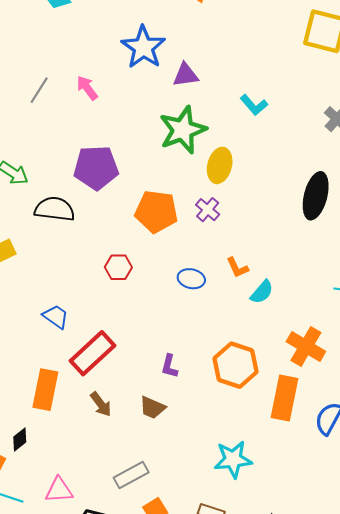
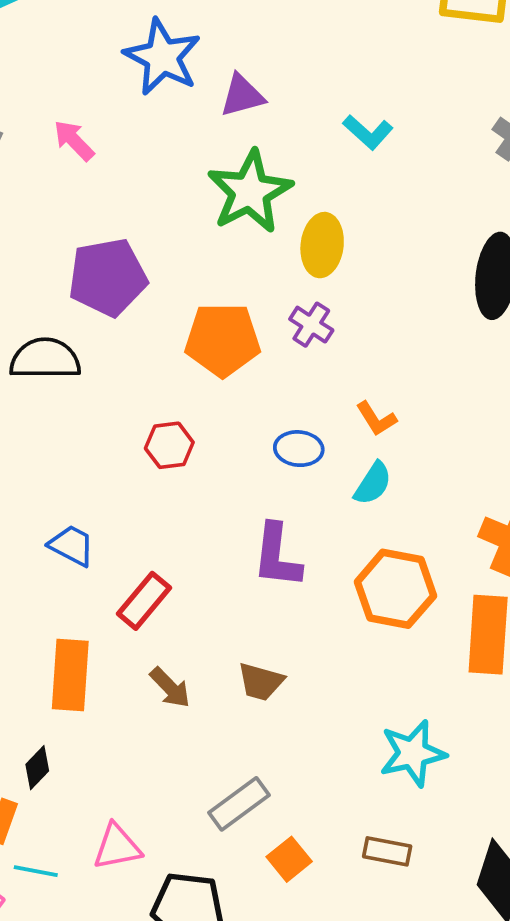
cyan semicircle: (262, 292) -> (373, 483), moved
red rectangle: (92, 353) -> (144, 601), size x0.7
purple L-shape: (169, 366) -> (277, 556), moved, size x1.6

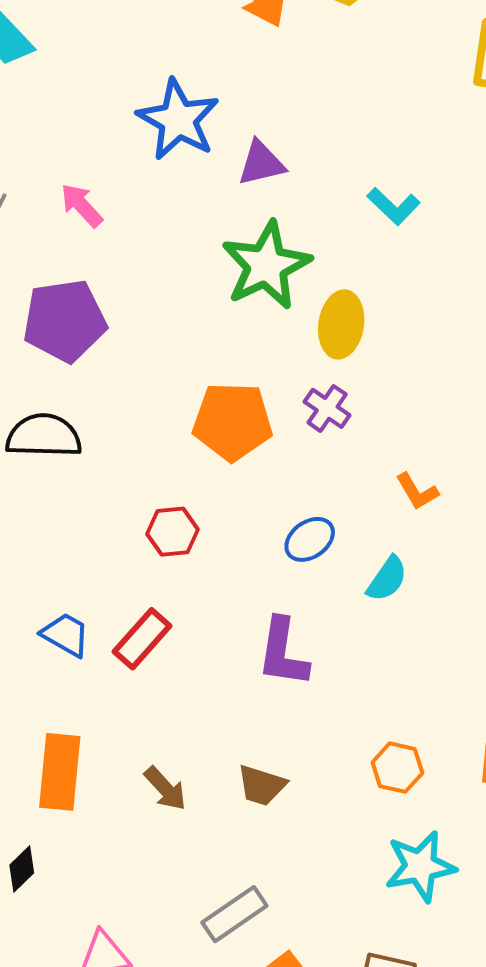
purple pentagon: (108, 277) -> (65, 321), moved
orange L-shape: (376, 419) -> (417, 491), moved
blue ellipse: (299, 449) -> (310, 539), turned -42
orange hexagon: (395, 589) -> (397, 768), moved, size x0.6
red rectangle: (144, 601) -> (142, 639), moved

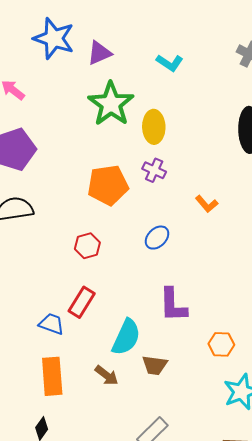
cyan semicircle: (387, 579) -> (126, 337), moved, size x1.5
blue trapezoid: (66, 635) -> (51, 324), moved
purple L-shape: (283, 653) -> (173, 305), moved

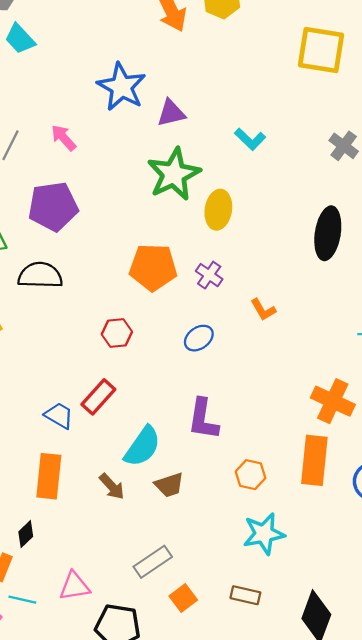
purple cross: (154, 170) -> (209, 275), moved
brown trapezoid: (155, 365) -> (169, 485), turned -36

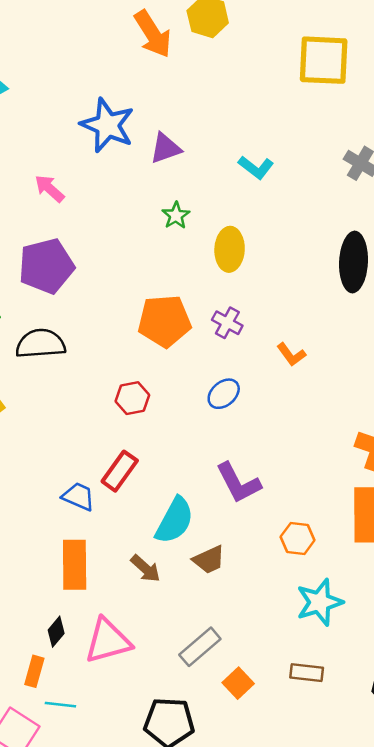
green star: (174, 174) -> (176, 215), size x0.5
purple L-shape: (203, 419) -> (238, 483), turned -30
pink triangle: (74, 586) -> (108, 641), moved, size x1.4

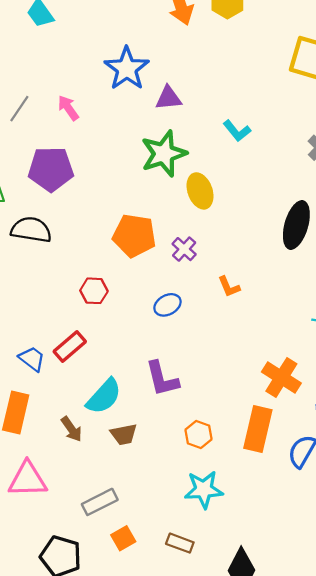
green star: (176, 215) -> (164, 154), size x2.0
yellow ellipse: (230, 249) -> (200, 191), turned -36

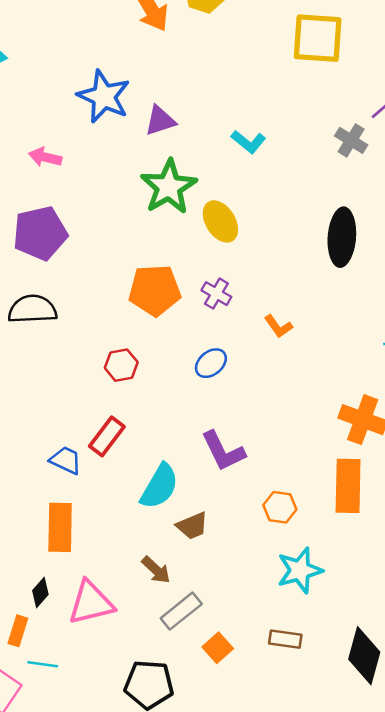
pink arrow: (68, 108) -> (45, 157), turned -30
brown arrow: (72, 429) -> (156, 570), moved

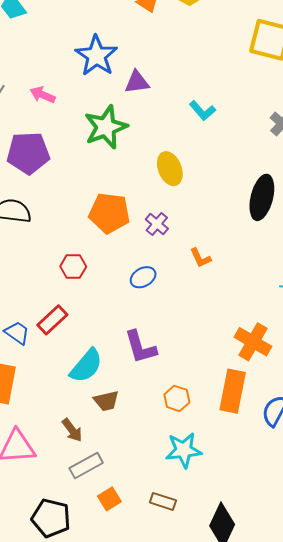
green star: (169, 187) -> (106, 127), moved

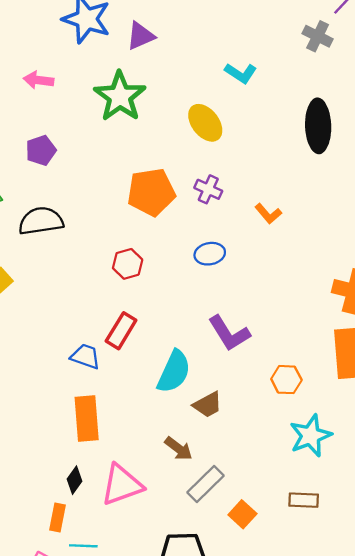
cyan L-shape: (202, 111) -> (241, 73), moved
purple pentagon: (28, 153) -> (41, 150), size x0.6
blue ellipse: (143, 277) -> (210, 254), turned 35

